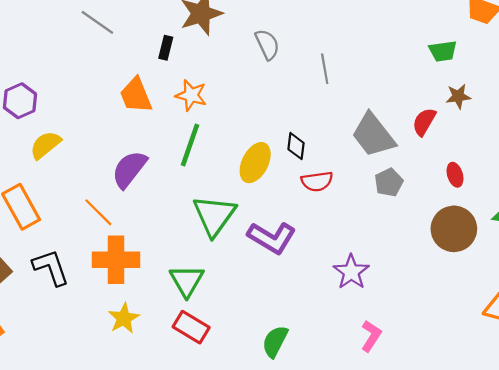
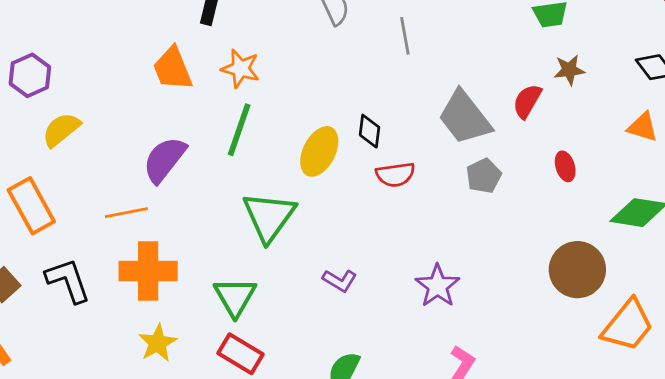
orange line: (98, 212) -> (126, 213), turned -56
brown circle: (454, 229) -> (577, 270), moved
purple L-shape: (272, 238) -> (340, 280), moved, size x0.6

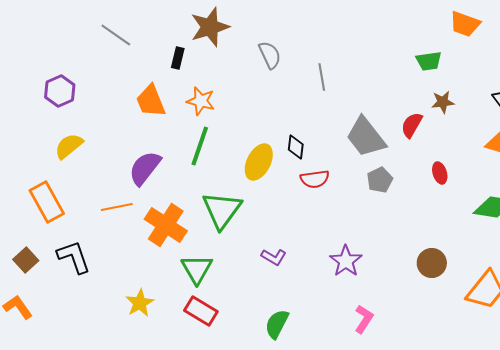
purple hexagon: (30, 75) -> (60, 91), moved
brown circle: (577, 270) -> (432, 263), moved, size x0.7
orange cross: (148, 271) -> (166, 225), moved, turned 33

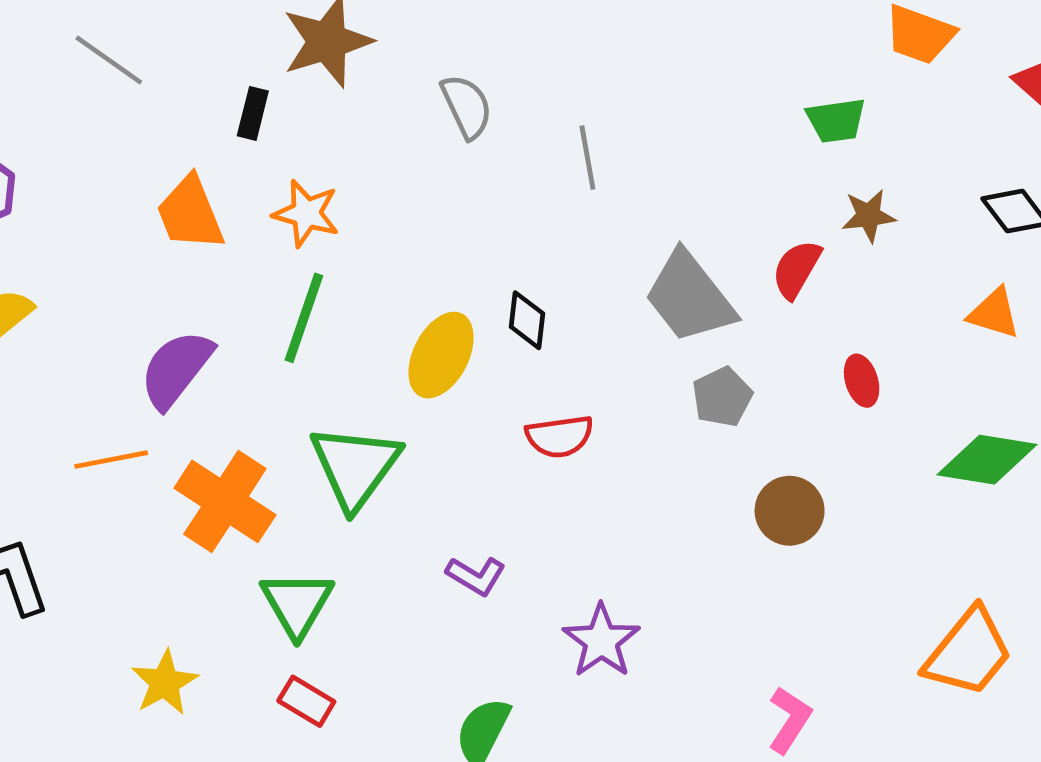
red semicircle: (315, 179) -> (560, 436), moved
purple star: (346, 261) -> (601, 641), moved
brown circle: (432, 263) -> (790, 511), moved
red rectangle: (201, 311) -> (306, 701), size x0.7
pink L-shape: (364, 319) -> (790, 720), moved

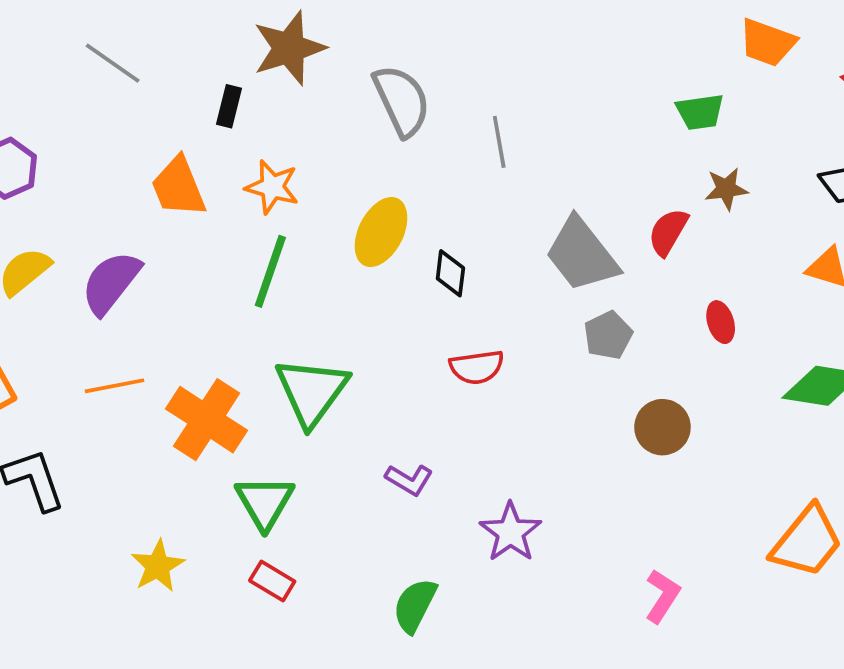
gray semicircle: (467, 106) -> (402, 101), size x1.4
yellow ellipse: (441, 355) -> (381, 232), moved
purple semicircle: (176, 369) -> (111, 283), moved

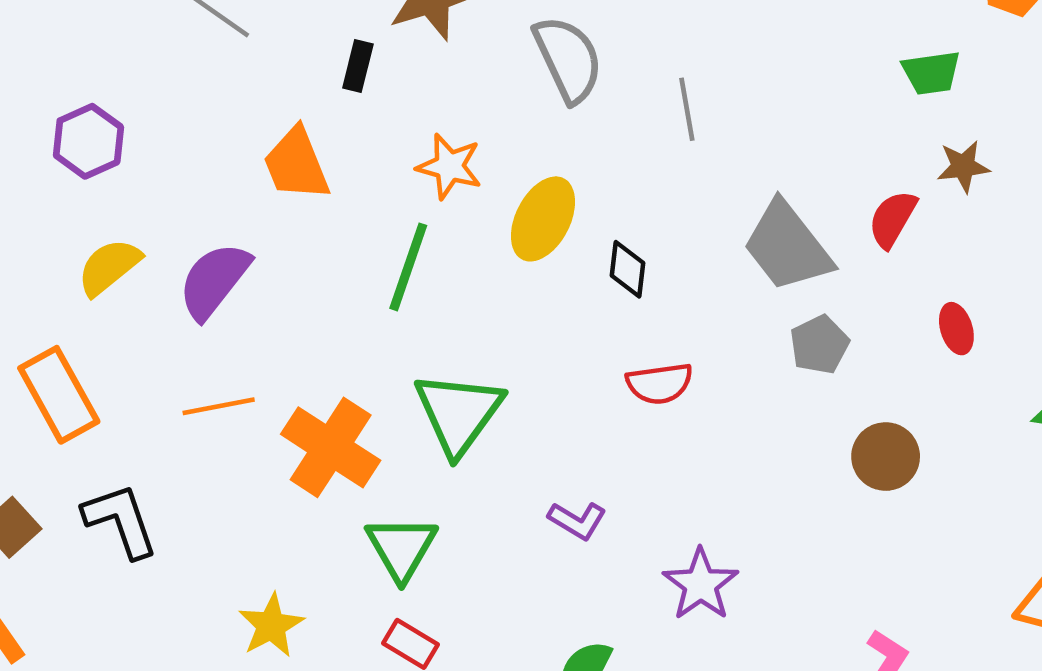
orange star: (272, 187) -> (449, 166), moved

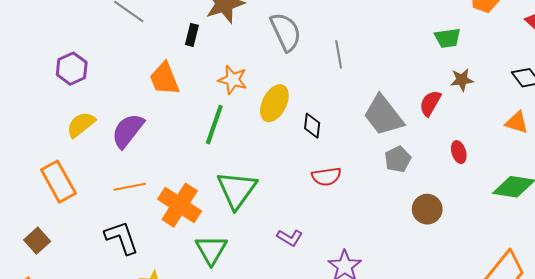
black L-shape: (120, 520) -> (122, 238), moved

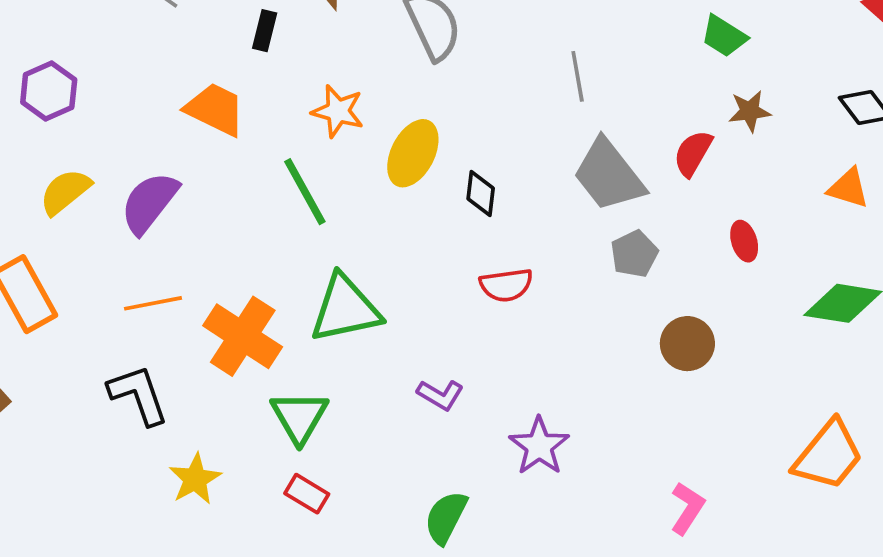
green trapezoid: (448, 38) -> (724, 36), turned 40
gray line: (339, 54) -> (578, 76), moved
orange trapezoid: (164, 79) -> (215, 109), turned 138
green line: (214, 125) -> (305, 192), turned -48
green triangle: (237, 190) -> (345, 309), turned 42

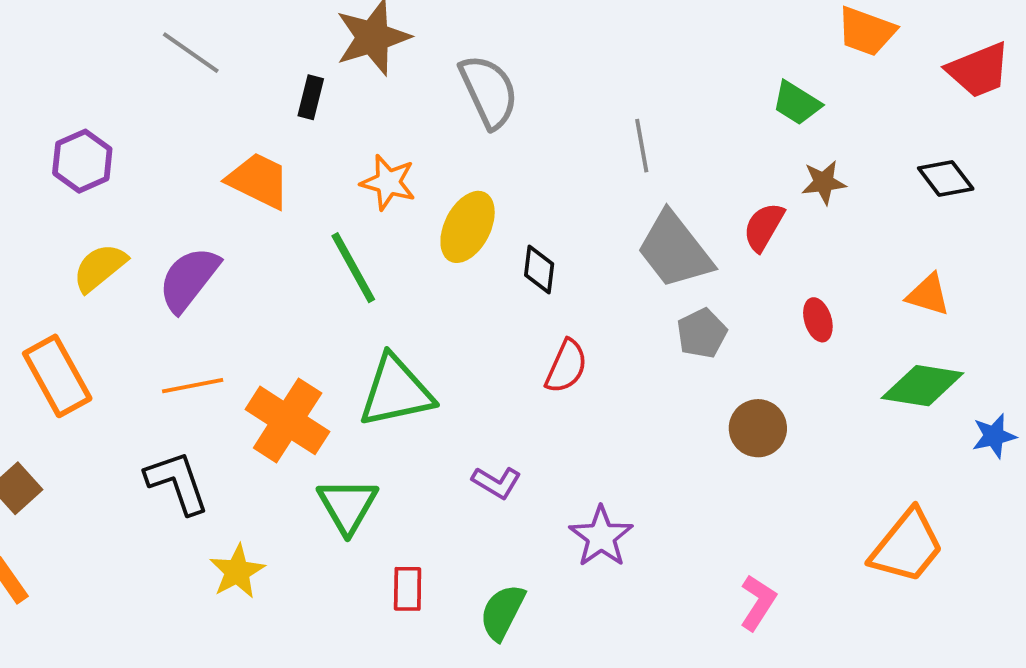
orange triangle: (848, 188) -> (928, 295), moved
red semicircle: (506, 285) -> (566, 366), turned -58
red rectangle: (307, 494) -> (408, 589), moved, turned 60

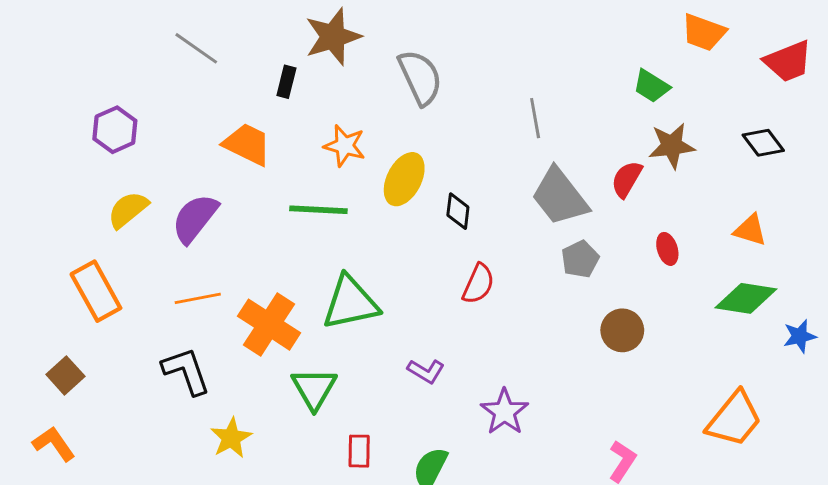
brown star: (824, 182) -> (672, 146), size x1.4
green line: (353, 268) -> (318, 210), turned -58

